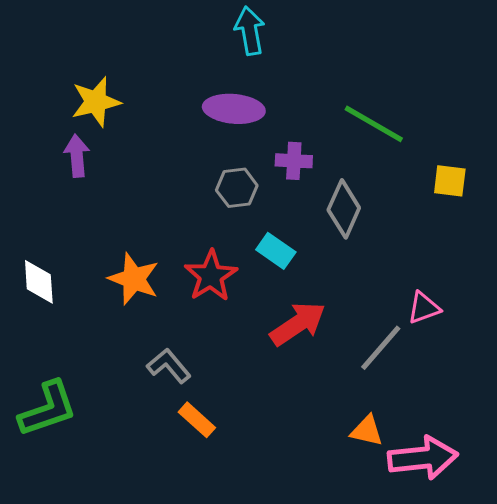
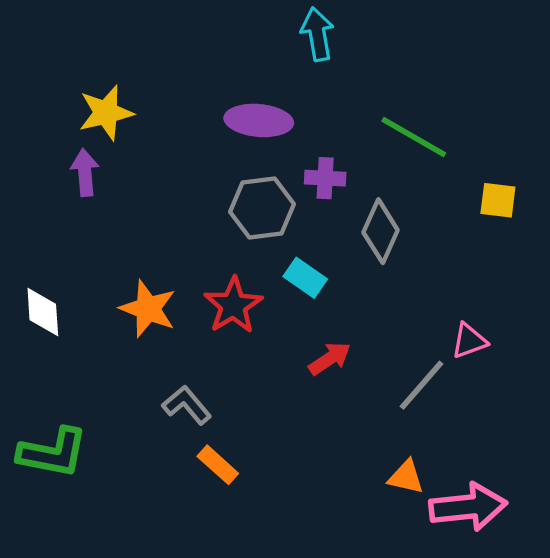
cyan arrow: (250, 31) -> (317, 34), moved
gray hexagon: (237, 188) -> (262, 208), size x1.4
red arrow: (298, 324) -> (330, 359), size x0.7
green L-shape: (48, 409) -> (53, 453), turned 30

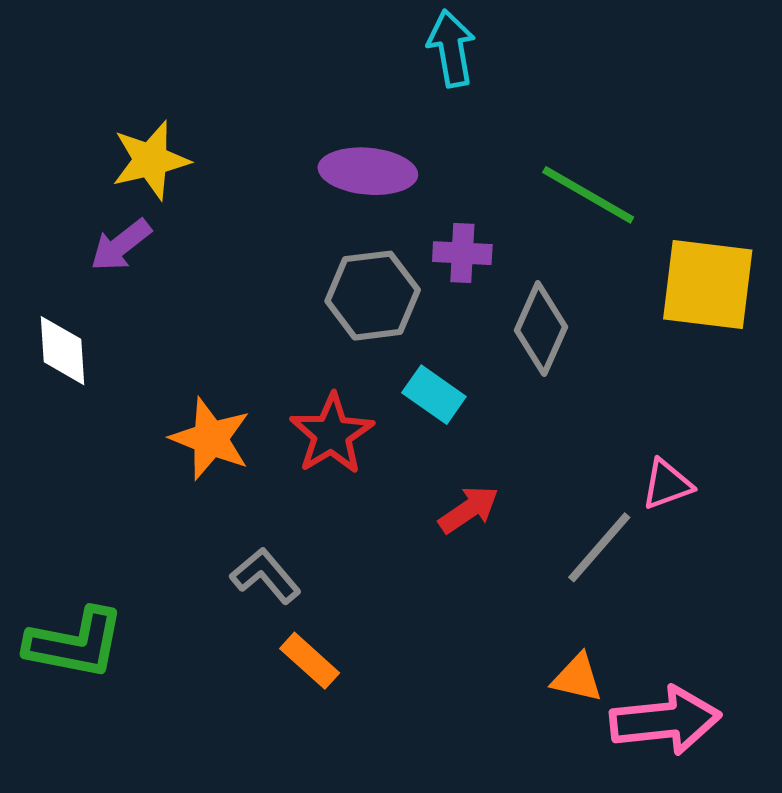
purple arrow: (85, 173) -> (121, 245), turned -123
yellow square: (498, 200) -> (708, 285), size x1.8
white diamond: (43, 312) -> (63, 351), moved

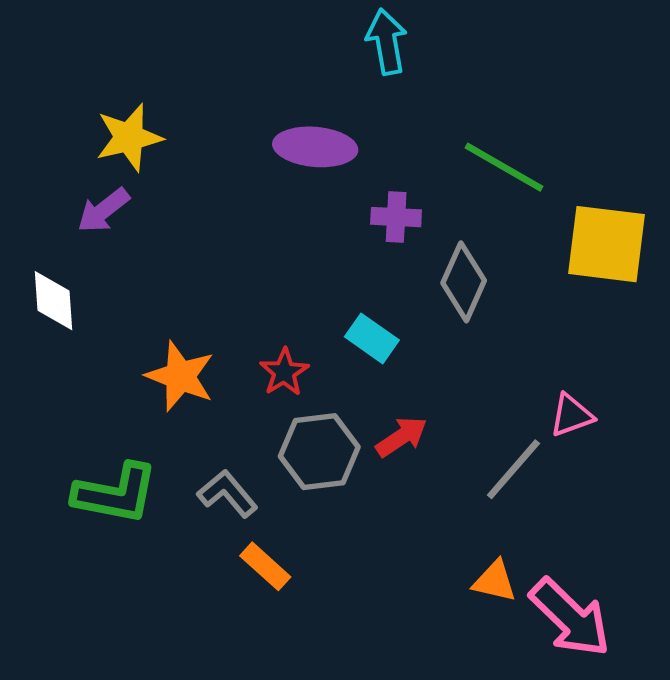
gray hexagon: (373, 296) -> (319, 452), moved
red star: (332, 434) -> (284, 372), size x0.7
green L-shape: (75, 643) -> (116, 494), moved
pink arrow: (665, 720) -> (570, 618), turned 50

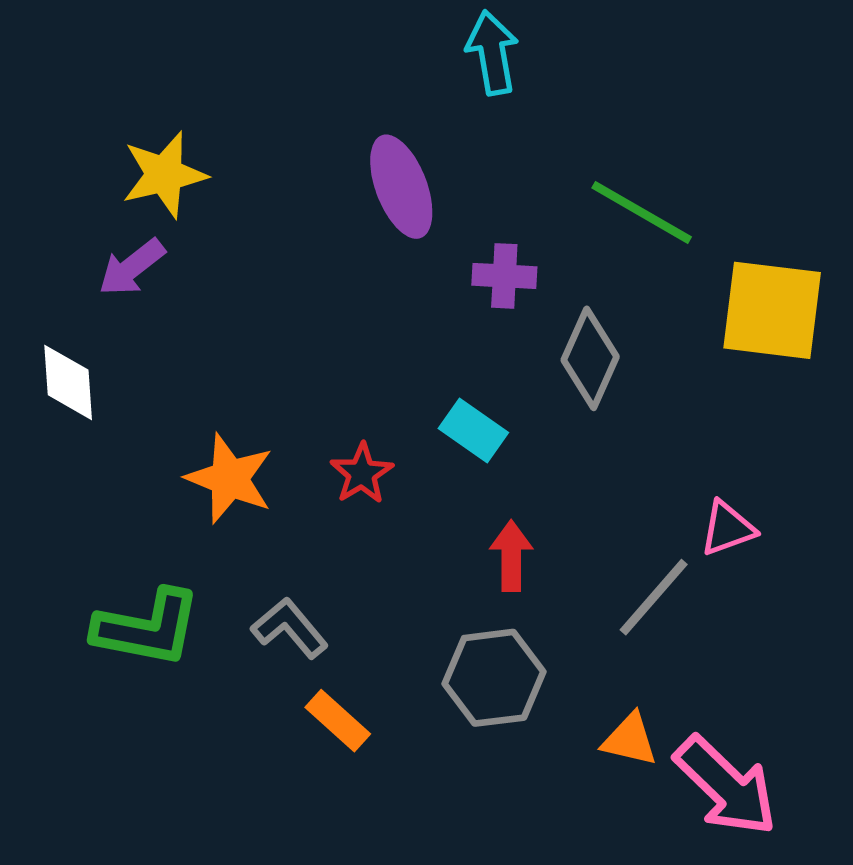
purple ellipse: (315, 147) -> (401, 187), turned 64
red arrow: (402, 437) -> (511, 556), turned -56
gray hexagon: (319, 452) -> (494, 678), moved

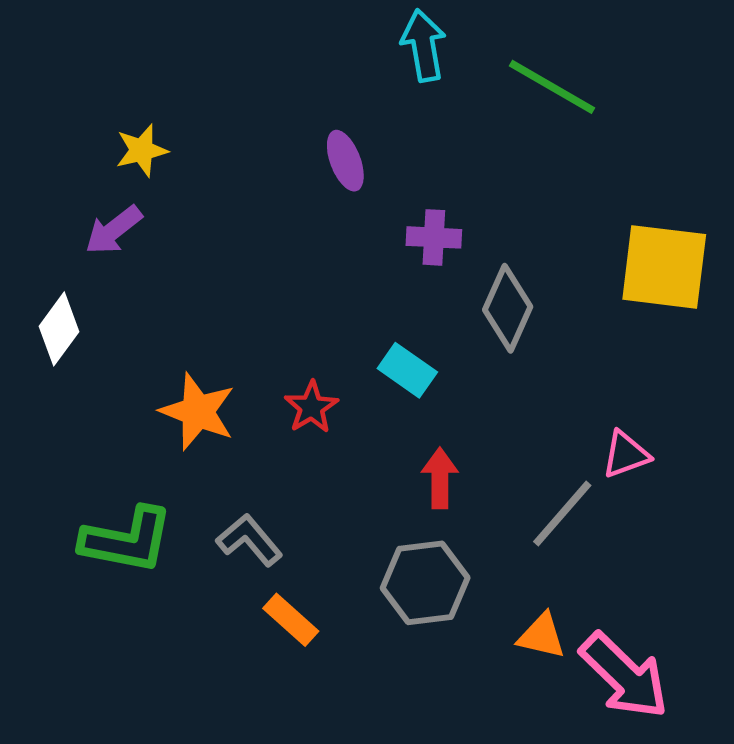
yellow star: (164, 175) -> (142, 150), size x0.7
purple ellipse: (401, 187) -> (345, 161), size x0.7
green line: (642, 212) -> (552, 87), moved
white diamond: (68, 382) -> (59, 329), turned 40

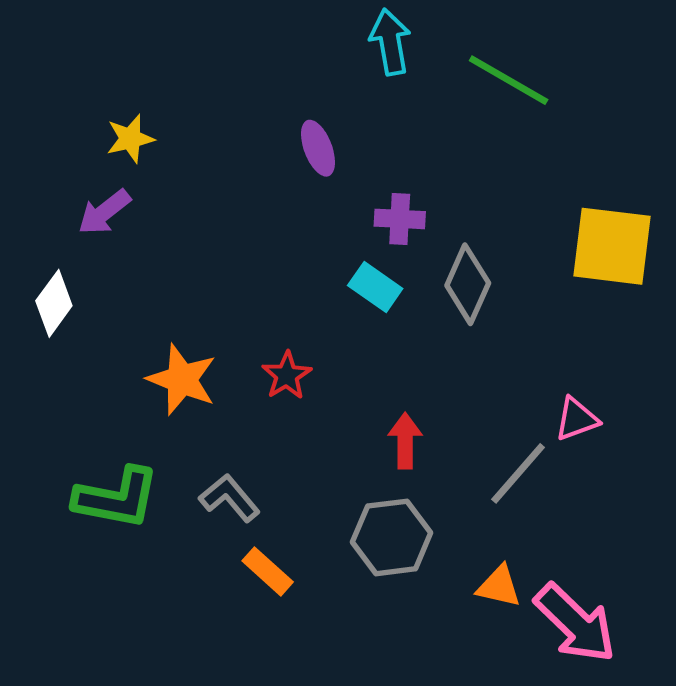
cyan rectangle: (407, 370) -> (375, 287), moved

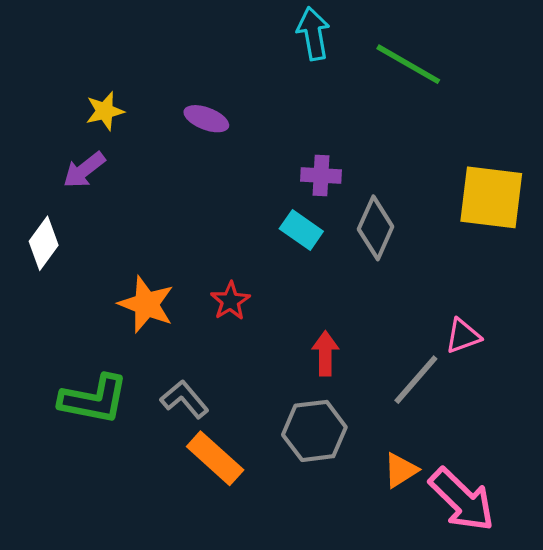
purple ellipse: (318, 148) -> (206, 119), moved, turned -48
orange rectangle: (268, 571) -> (215, 458), size x1.4
orange triangle: (499, 586) -> (401, 470), turned -45

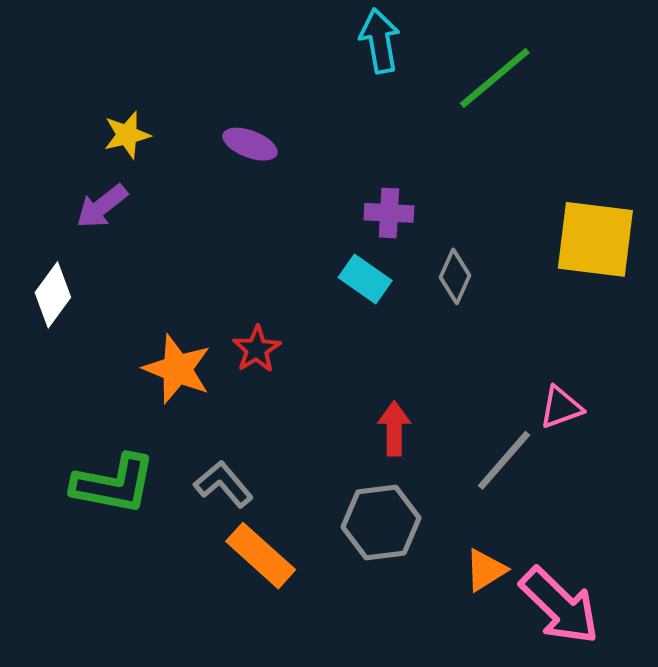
green line: (408, 64) -> (495, 78), turned -70
gray diamond: (376, 228) -> (455, 276), size x0.7
red star: (230, 301) -> (257, 349), moved

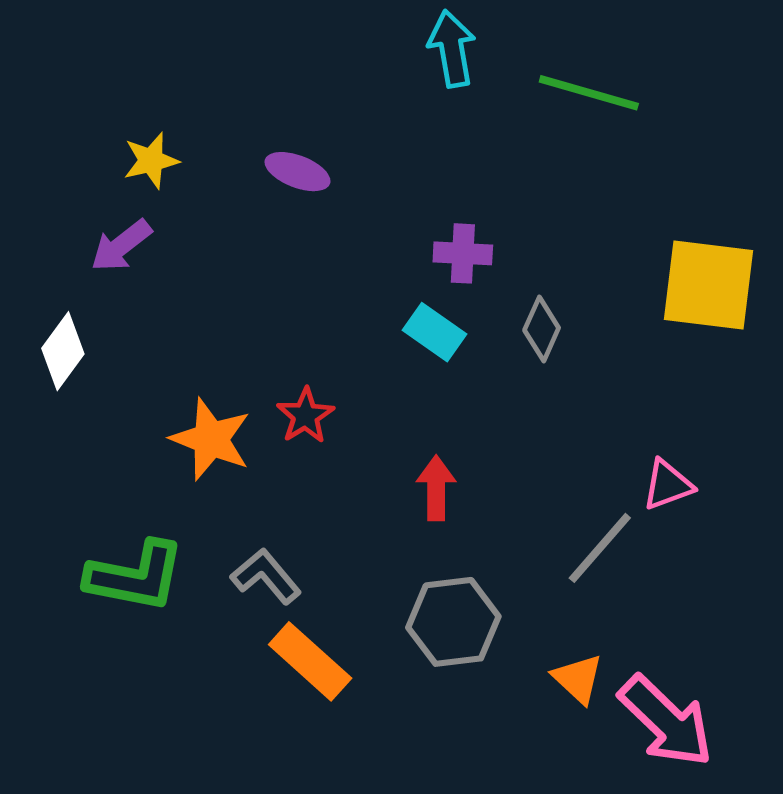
green line: (495, 78) -> (589, 93), turned 56
red arrow: (394, 429) -> (436, 488), moved
orange triangle: (486, 570) -> (578, 679), turned -45

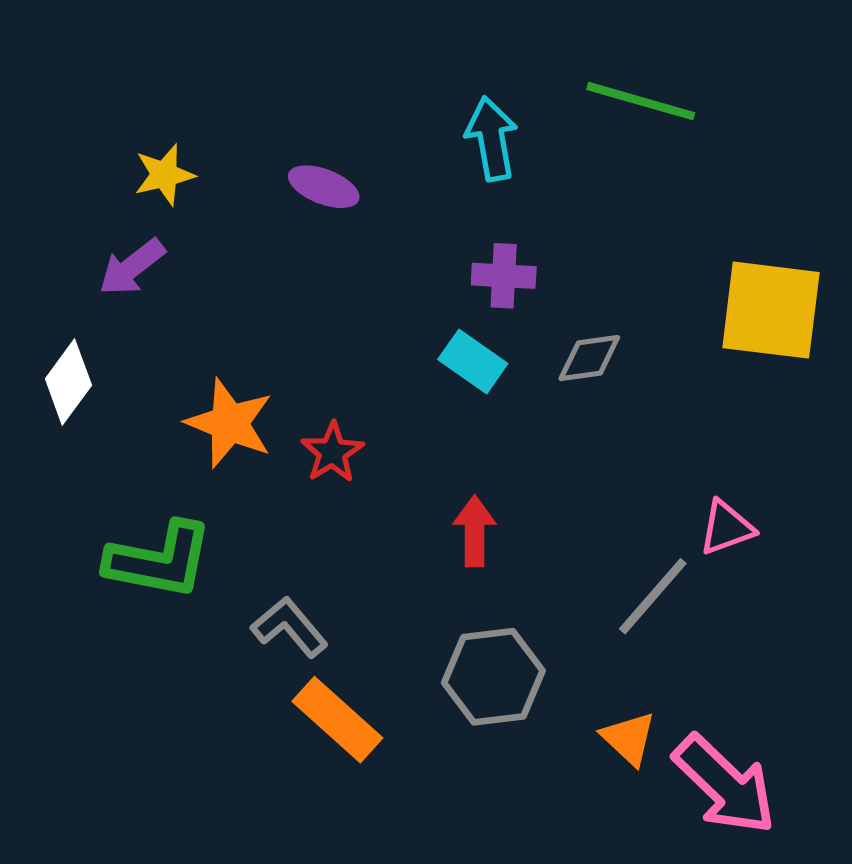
cyan arrow: (452, 49) -> (492, 139), moved
gray diamond: (542, 329) -> (589, 358), turned 58
orange star: (211, 439) -> (229, 423), moved
green L-shape: (135, 576) -> (159, 560), moved

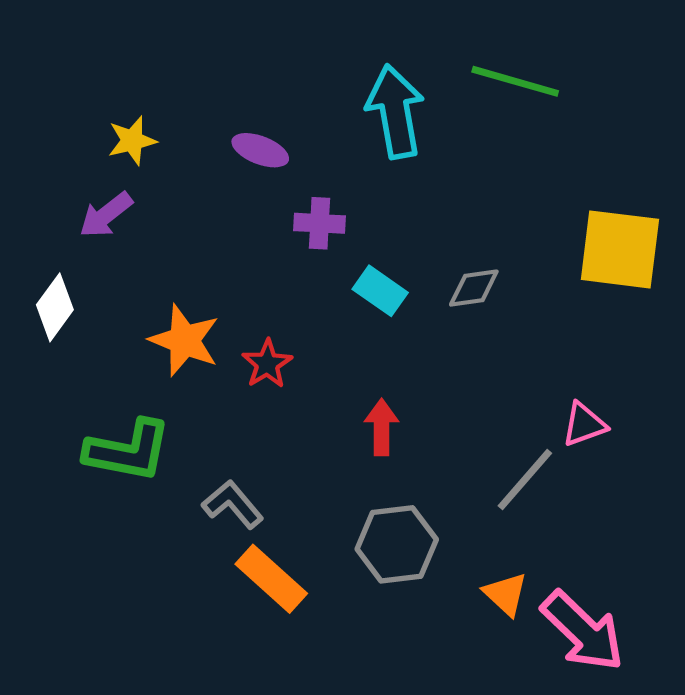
cyan arrow: (492, 139) -> (395, 112), size x1.4
purple cross: (504, 276) -> (319, 223), moved

